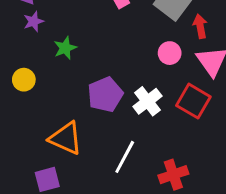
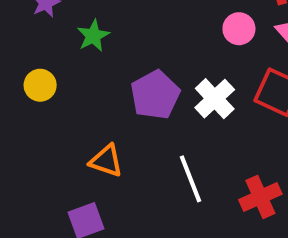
orange triangle: (66, 138) -> (106, 161), size x0.7
white line: (125, 157) -> (190, 179), turned -44

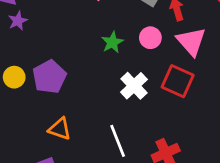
green star: (93, 36) -> (112, 42), moved
purple pentagon: (155, 95) -> (49, 77), moved

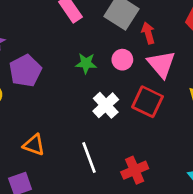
green star: (112, 42) -> (86, 63), turned 30
purple pentagon: (49, 77) -> (25, 71), moved

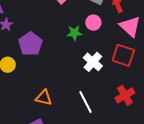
pink circle: (122, 60) -> (93, 23), moved
red cross: (135, 170) -> (125, 95), moved

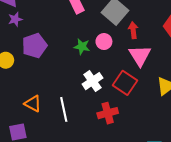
red cross: (125, 95) -> (108, 113), moved
white line: (85, 102) -> (64, 109), moved

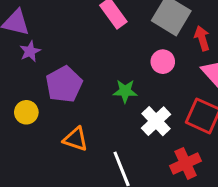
green star: (82, 47) -> (125, 91), moved
orange triangle: (33, 104) -> (75, 139), moved

